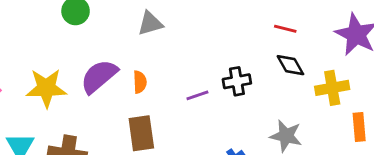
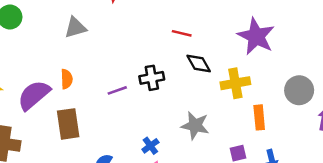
red line: (285, 29) -> (182, 33), moved
purple semicircle: (99, 76) -> (34, 95), moved

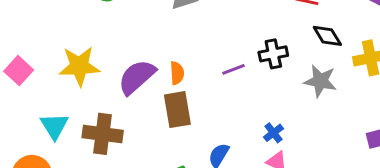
orange semicircle: (67, 79) -> (177, 73), moved
gray star: (195, 125) -> (320, 81), moved

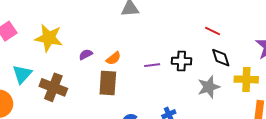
orange semicircle: (177, 73) -> (113, 58), turned 42
purple semicircle: (137, 77) -> (86, 54), size x0.5
gray star: (320, 81) -> (209, 87), turned 30

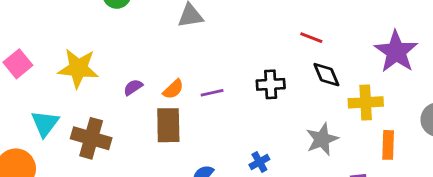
purple line: (152, 65) -> (212, 93), moved
gray star: (209, 87) -> (322, 139), moved

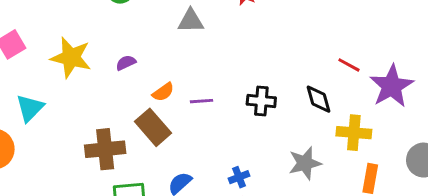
red line: (311, 38) -> (349, 65), moved
purple semicircle: (133, 87) -> (126, 63), moved
brown rectangle: (168, 125) -> (153, 127), turned -48
brown cross: (91, 138) -> (105, 149), moved, turned -30

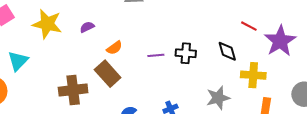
purple line: (201, 101) -> (156, 55), moved

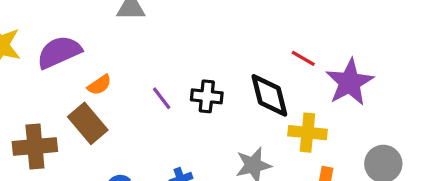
purple semicircle: (87, 27) -> (59, 52), size x2.0
black diamond: (227, 51) -> (269, 95), size x1.4
purple line: (156, 55) -> (162, 98), turned 56

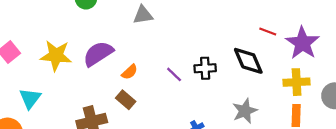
brown rectangle: (88, 123) -> (126, 100), size x0.7
yellow cross: (307, 133) -> (297, 82), moved

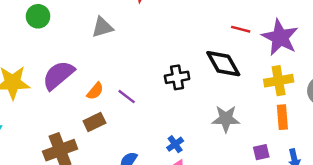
purple line: (174, 74) -> (127, 97), moved
brown rectangle: (126, 100) -> (94, 122), turned -60
gray star: (245, 111) -> (226, 119), turned 30

